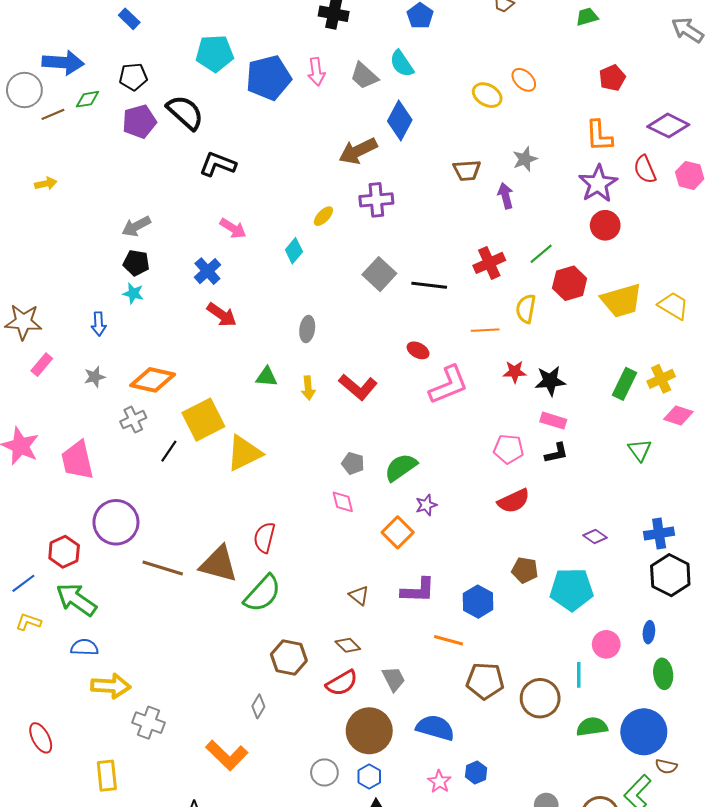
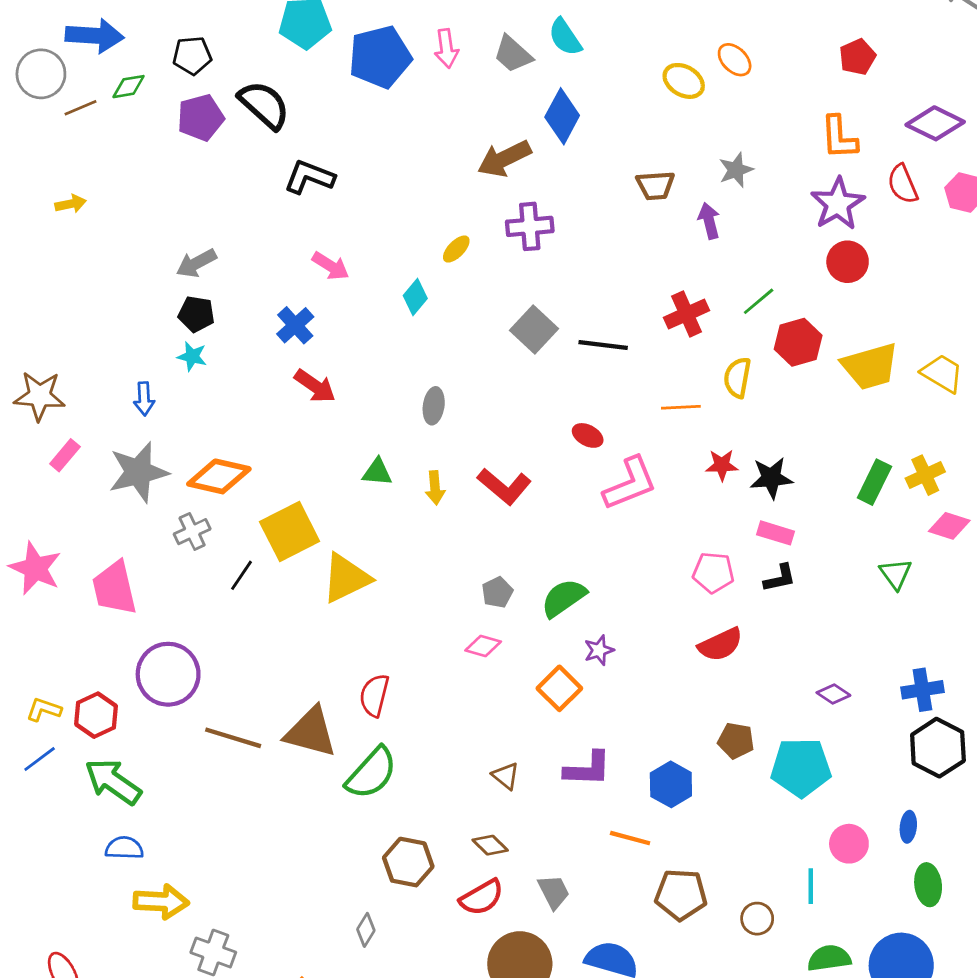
gray star: (95, 377) -> (138, 472), size x2.0
gray pentagon: (353, 463) -> (497, 592), turned 30
pink diamond: (343, 502) -> (483, 646), turned -60
yellow L-shape: (28, 622) -> (44, 710), moved
brown circle: (540, 698) -> (757, 919), size x0.6

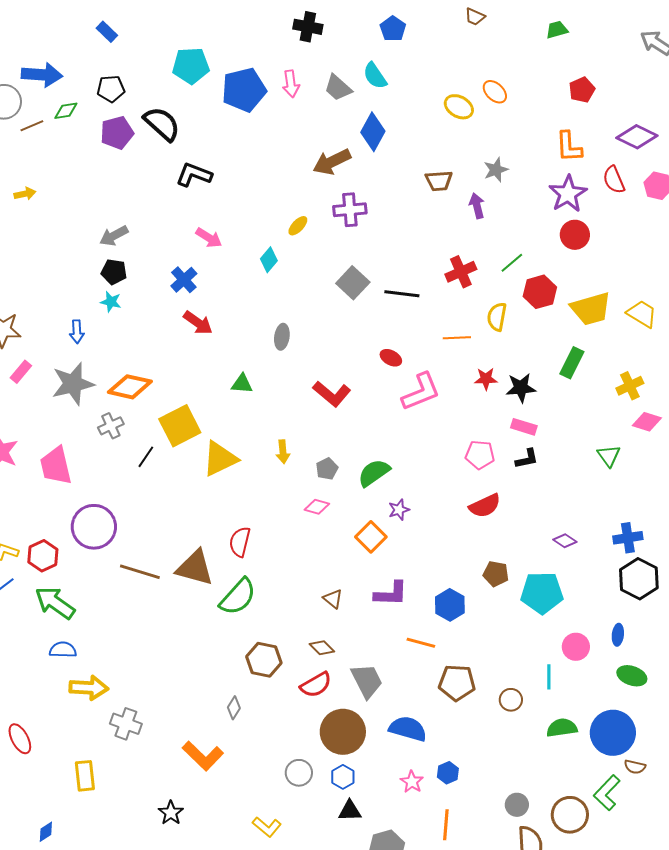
green rectangle: (874, 482) -> (572, 363), moved
yellow arrow: (435, 488) -> (283, 452), moved
green ellipse: (928, 885) -> (632, 676), turned -64
gray trapezoid: (554, 892) -> (367, 681), size x1.4

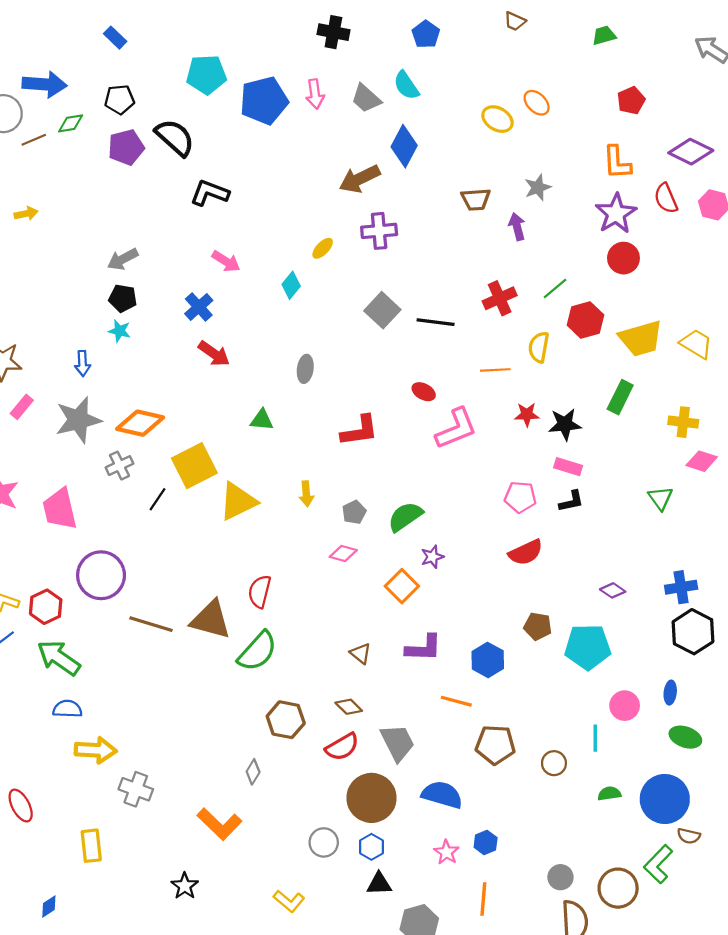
yellow cross: (630, 386) -> (683, 422), turned 32
red L-shape: (332, 394) -> (360, 431), turned -48
green semicircle: (562, 728) -> (609, 794), size x0.7

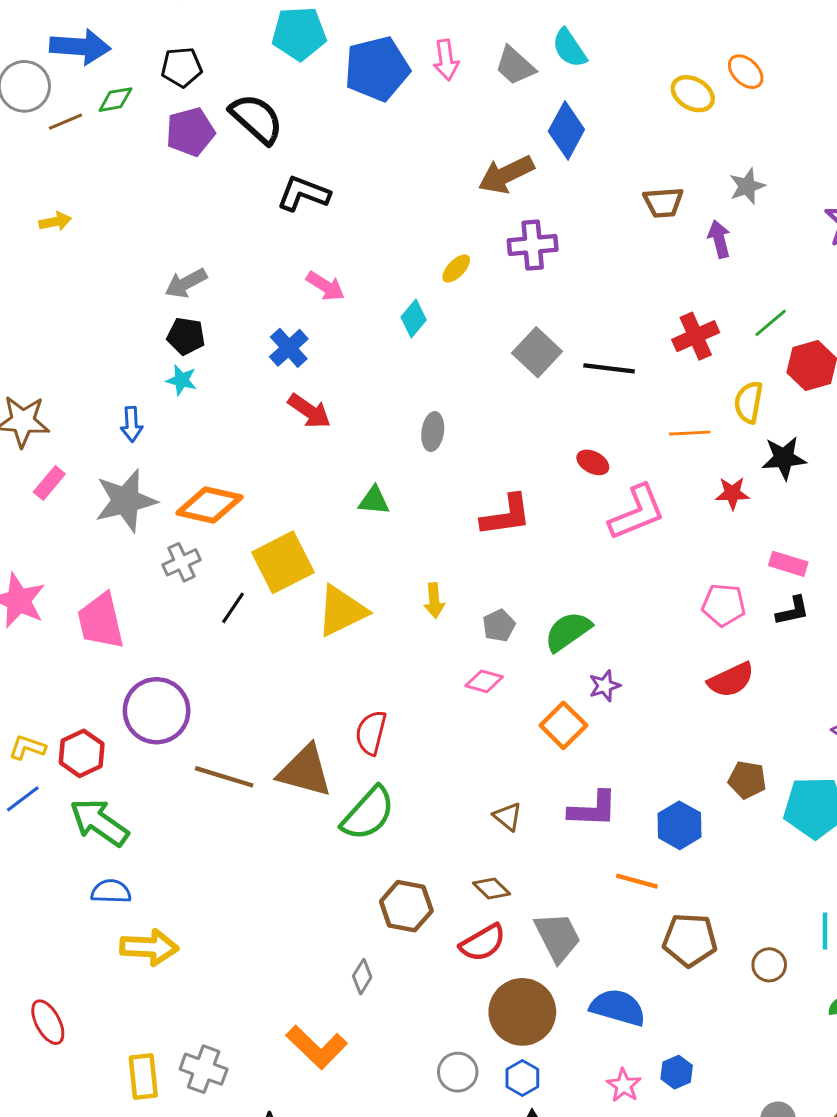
black star: (565, 424) -> (784, 458), moved
gray cross: (136, 789) -> (204, 1069), moved

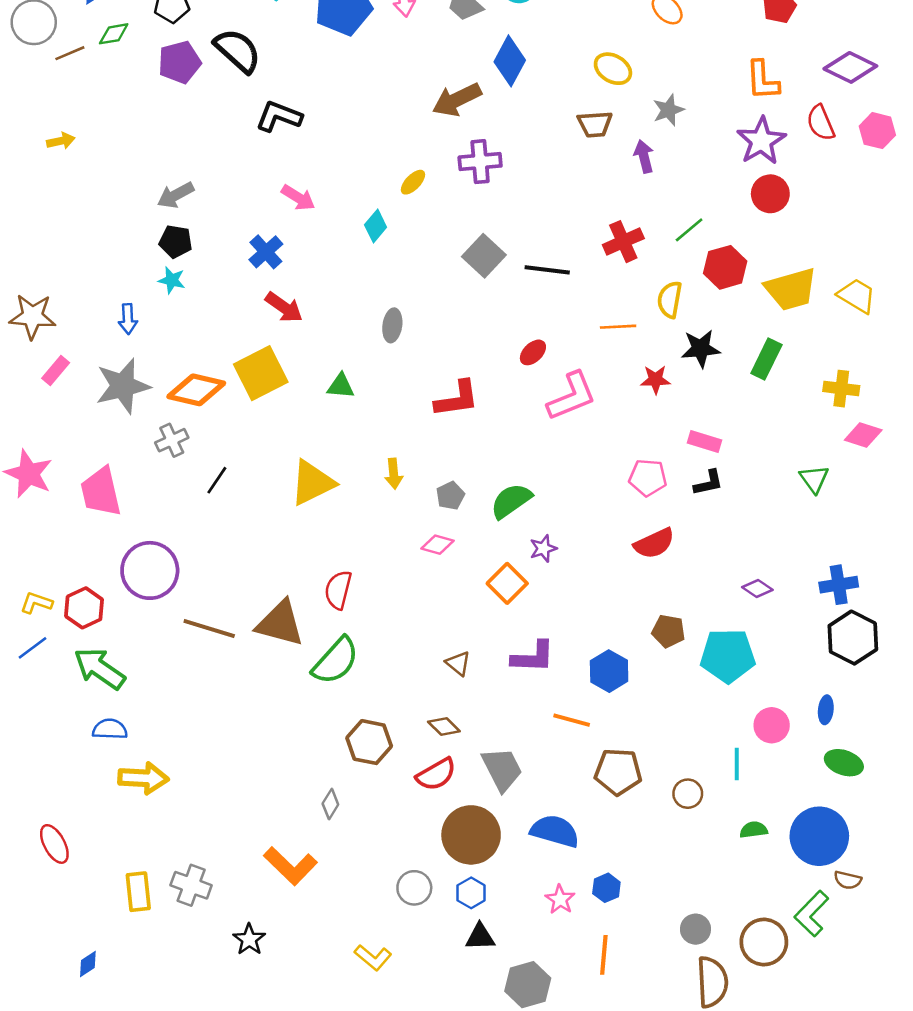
yellow ellipse: (693, 94) -> (613, 69), moved
red ellipse: (593, 462) -> (533, 352), turned -72
yellow square: (283, 562) -> (261, 373), moved

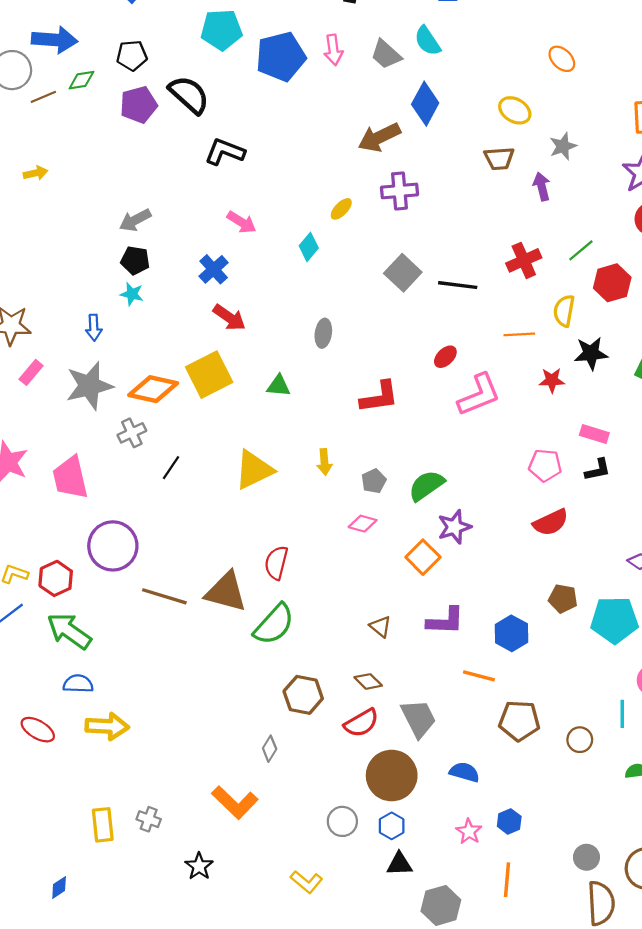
purple star: (543, 549) -> (454, 527), size x1.4
blue semicircle: (555, 831) -> (464, 772), size x0.7
red ellipse: (54, 844) -> (38, 730), moved, turned -32
gray cross: (191, 885) -> (149, 819), size x0.7

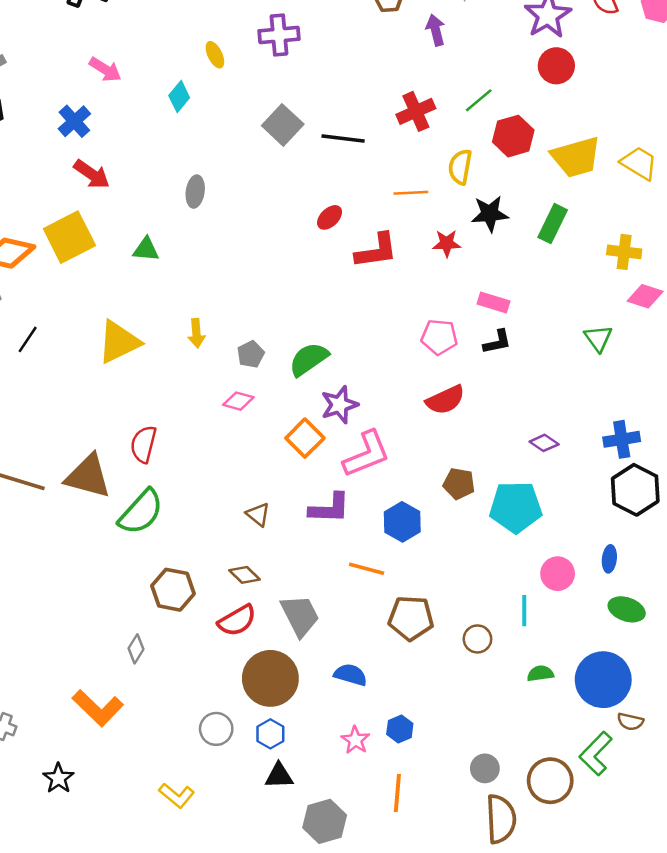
yellow ellipse: (341, 209) -> (215, 55), turned -70
pink L-shape: (479, 395) -> (367, 454), moved
red L-shape: (379, 397) -> (376, 251), moved

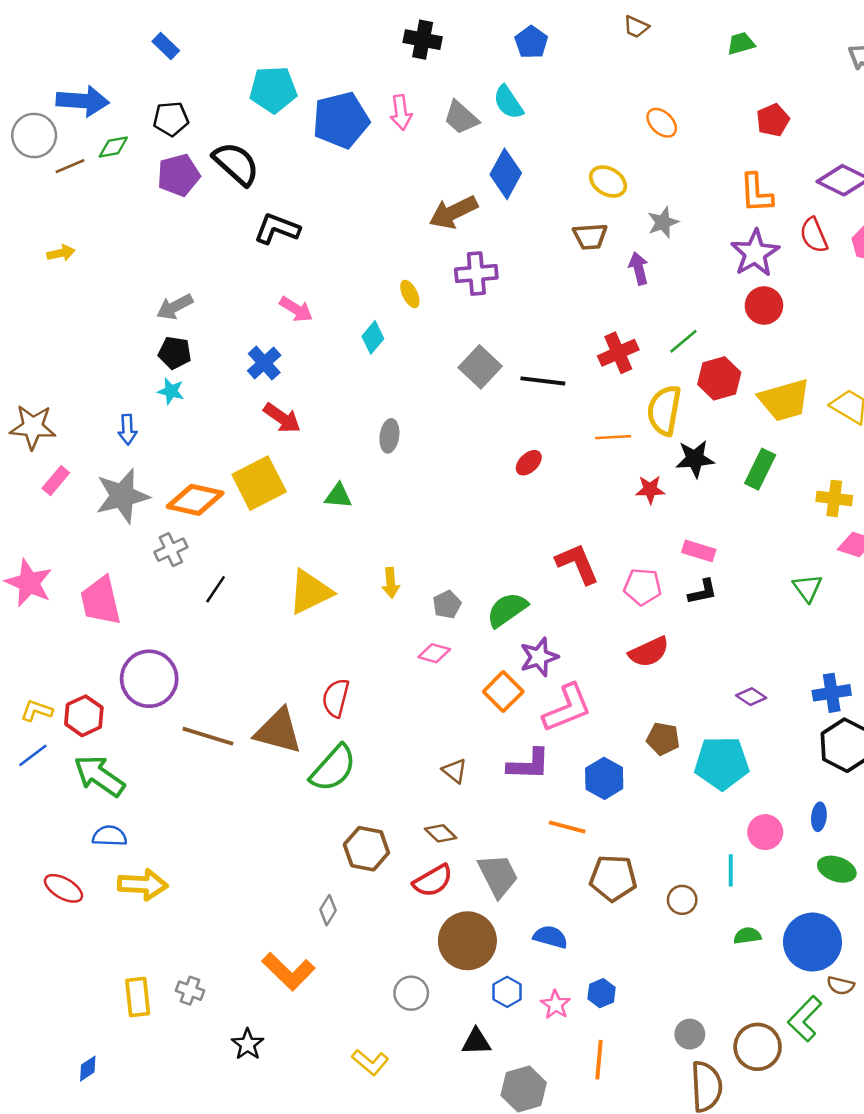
yellow semicircle: (460, 167) -> (664, 410), size x1.4
red L-shape: (376, 251) -> (577, 564), moved, turned -105
blue hexagon: (270, 734) -> (507, 992), moved

